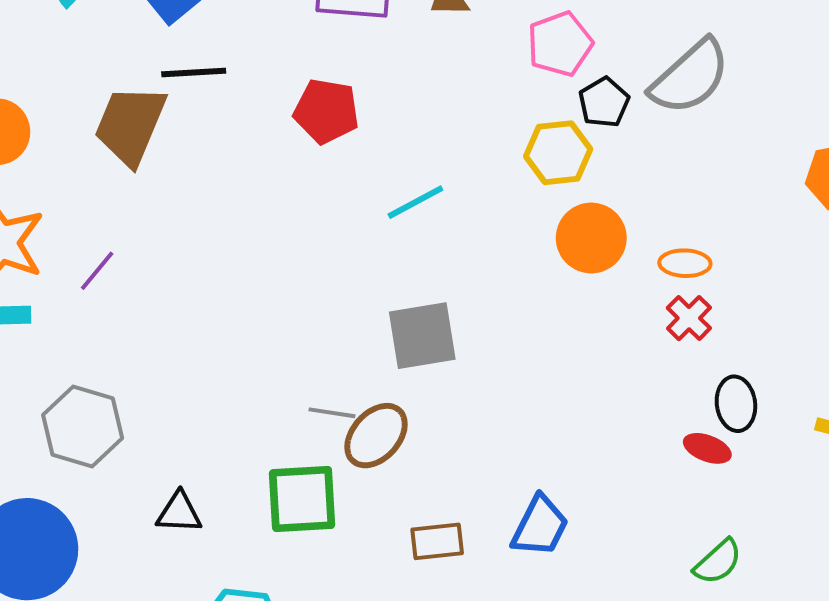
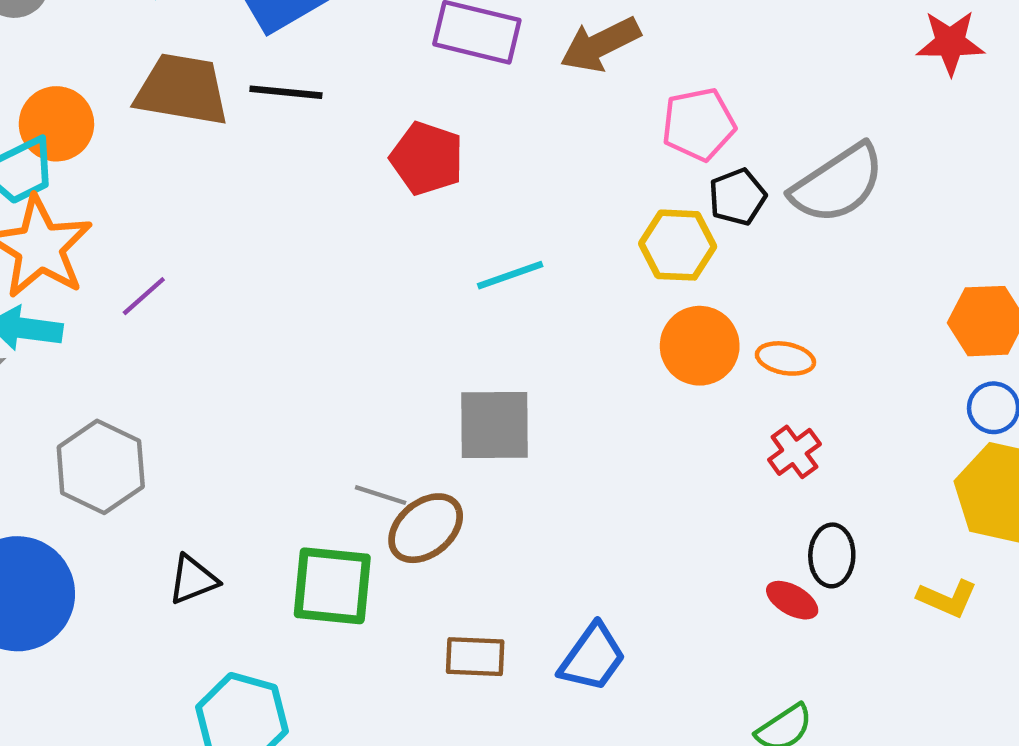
brown trapezoid: (130, 125) -> (182, 90), moved, turned 68
orange ellipse: (685, 263) -> (785, 358), moved
black triangle: (179, 513) -> (193, 580), turned -33

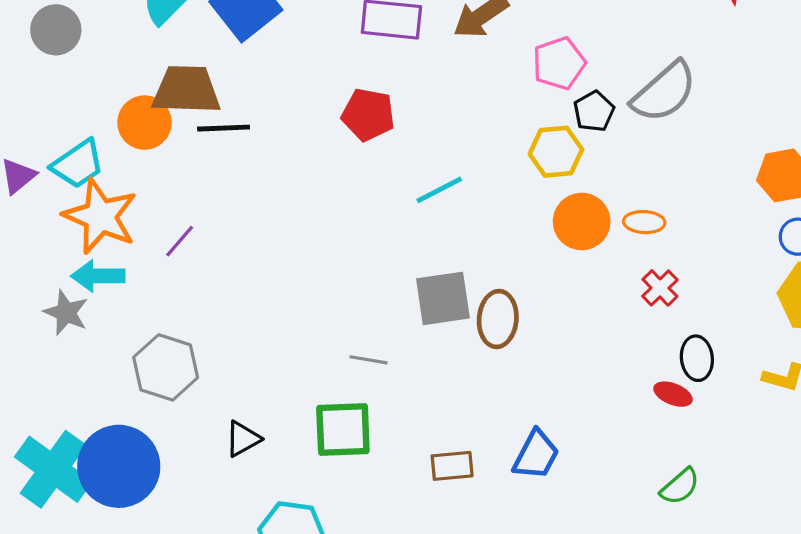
black line: (286, 92) -> (224, 128), moved
orange circle: (56, 124) -> (145, 123), moved
brown ellipse: (426, 528) -> (498, 319), moved, turned -38

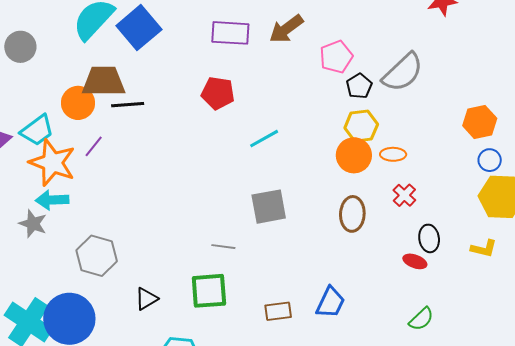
yellow hexagon: (556, 152) -> (361, 126), moved
purple line: (180, 241) -> (94, 146), moved
brown ellipse: (498, 319) -> (352, 214), moved

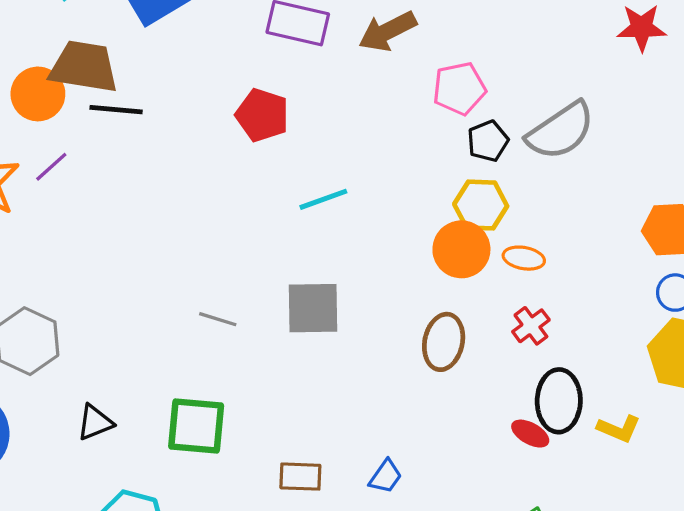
black ellipse: (429, 238) -> (559, 401), size x1.4
gray line: (223, 247) -> (218, 319), moved
yellow L-shape: (484, 249) -> (619, 429), moved
blue trapezoid: (330, 302) -> (386, 476), size x0.7

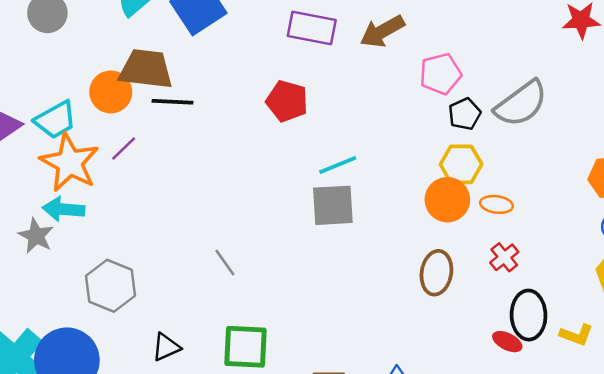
gray square: (313, 308) -> (333, 205), moved
gray line: (218, 319) -> (225, 263), moved, turned 40

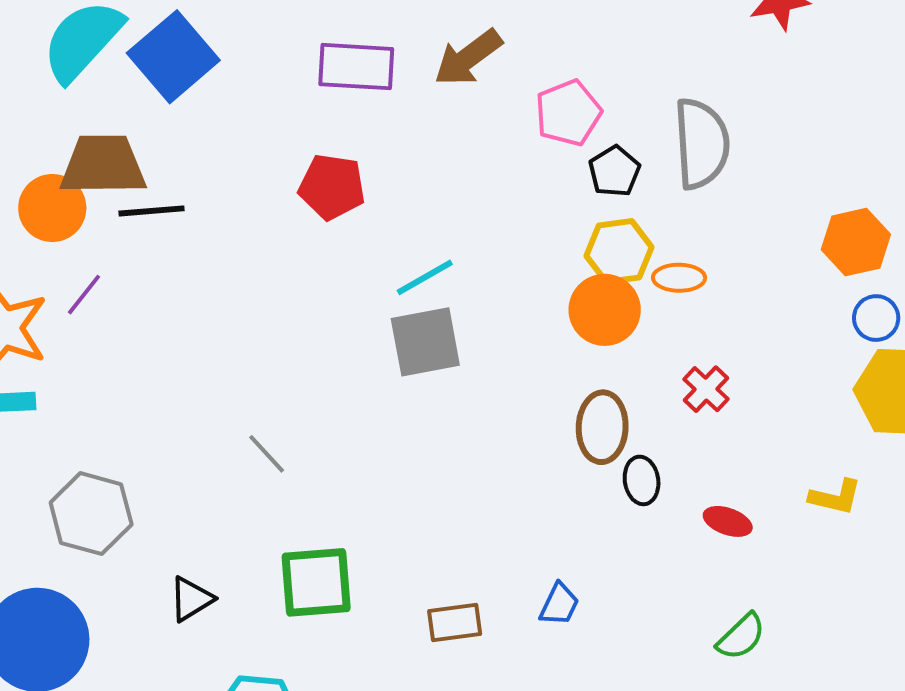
gray semicircle: (521, 104) -> (701, 144), turned -50
orange ellipse: (496, 204) -> (679, 278), moved
black ellipse: (529, 315) -> (642, 480), moved, size x0.6

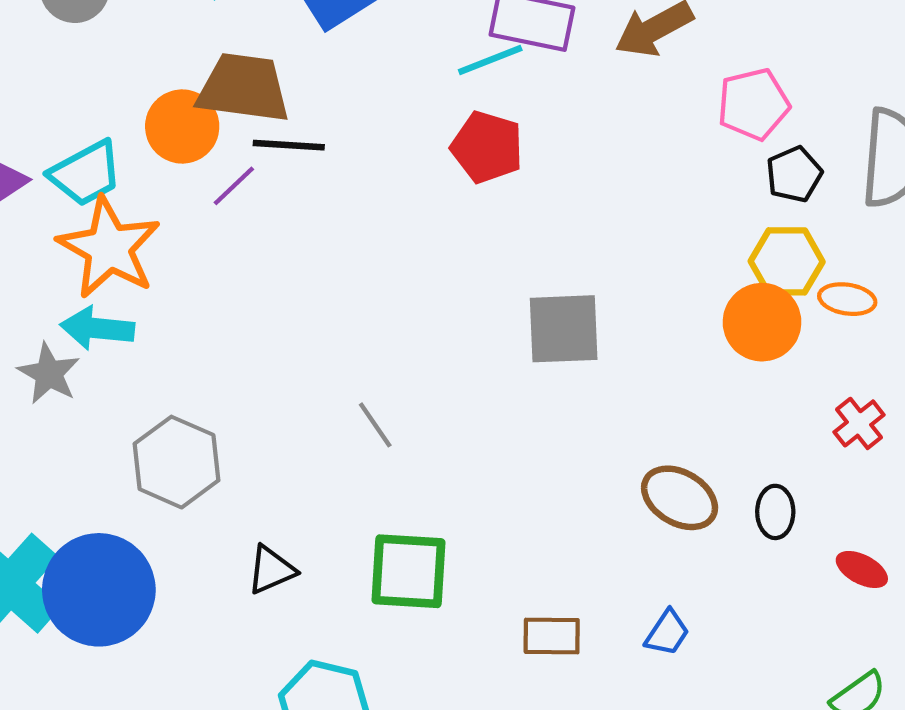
cyan line: (425, 277) -> (490, 60), moved
purple line: (84, 295) -> (234, 186), moved
brown ellipse: (602, 427) -> (680, 498), moved, turned -70

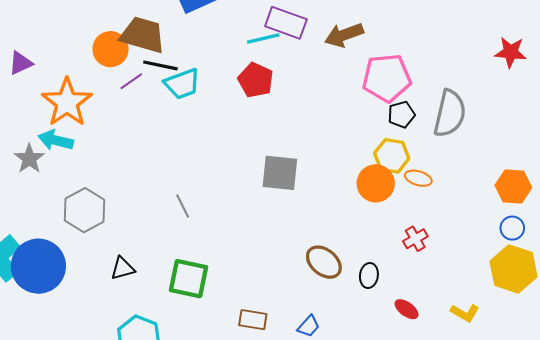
pink pentagon: (753, 104) -> (387, 78), size x1.4
cyan trapezoid: (86, 173) -> (182, 84), moved

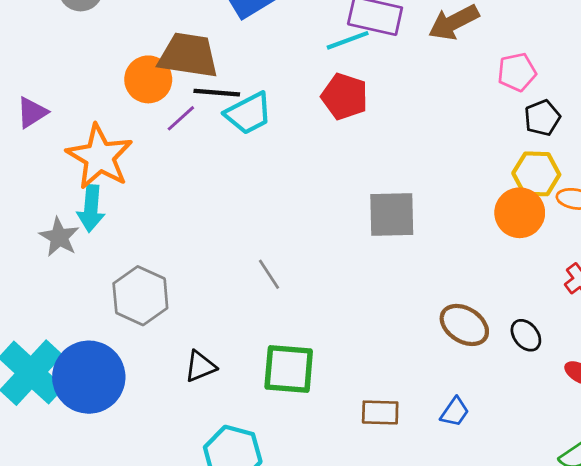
pink pentagon: (387, 78) -> (517, 72), size x0.6
cyan arrow: (56, 140) -> (91, 208), turned -92
black ellipse: (369, 276) -> (526, 335), turned -40

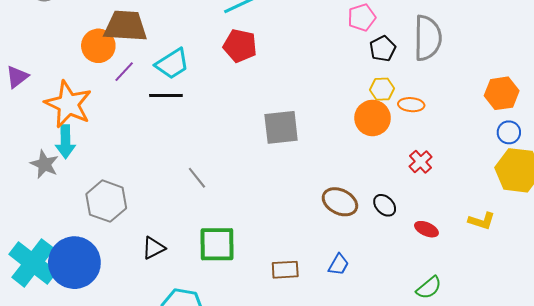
black line: (217, 93) -> (166, 96), moved
yellow hexagon: (536, 174) -> (382, 89), size x0.7

